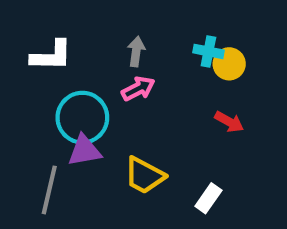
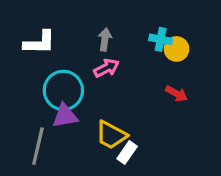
white rectangle: (208, 198) -> (127, 153), moved

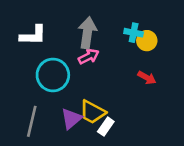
gray arrow: (105, 39) -> (87, 33), size x1.6
purple triangle: (65, 116) -> (71, 119), moved, turned -30

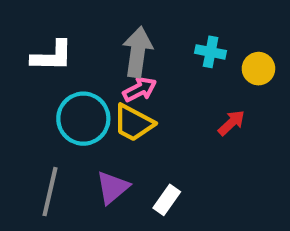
yellow circle: (147, 41) -> (258, 69), moved
red arrow: (147, 78) -> (231, 123), turned -72
yellow trapezoid: (93, 112) -> (133, 123), moved

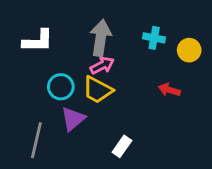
cyan circle: (83, 119) -> (61, 87), size x0.7
red arrow: (231, 123) -> (169, 90), turned -120
purple triangle: (113, 187) -> (73, 119), moved

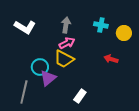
gray arrow: (101, 38) -> (66, 25), size x0.7
white L-shape: (38, 41) -> (25, 27), turned 30
cyan circle: (61, 87) -> (40, 67), moved

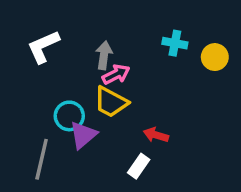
gray arrow: (66, 25) -> (104, 55), moved
white L-shape: (25, 27) -> (43, 47), turned 125
red arrow: (111, 59) -> (156, 135), moved

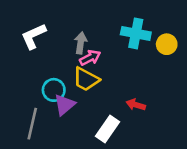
cyan cross: (175, 43) -> (136, 33), size x1.5
red arrow: (156, 135) -> (136, 105), moved
white rectangle: (139, 166) -> (108, 129), size x1.4

